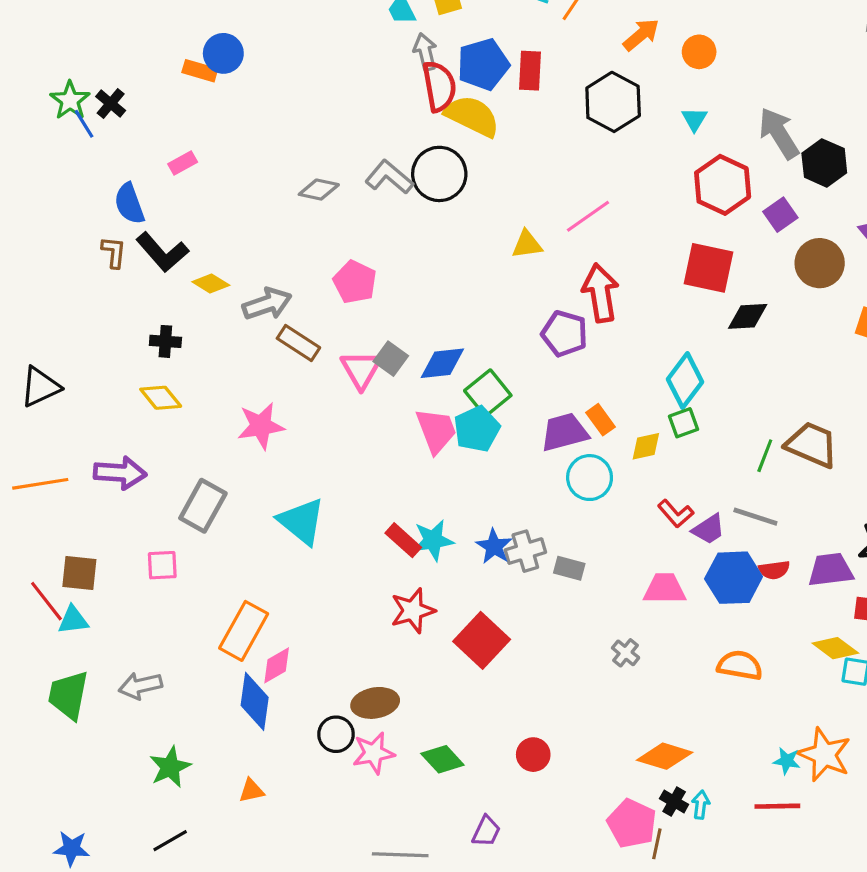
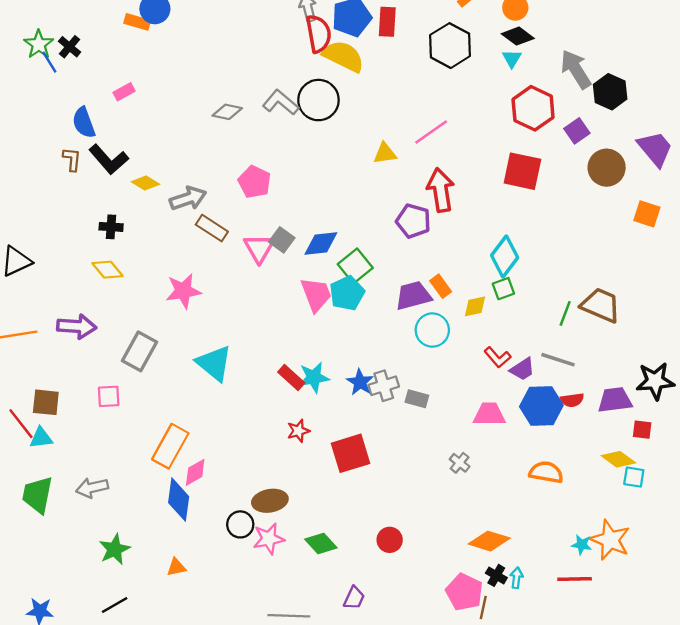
black diamond: (748, 316) -> (518, 36), moved, turned 40
red star: (413, 611) -> (298, 431), size x0.7
red square: (482, 640) -> (351, 453), turned 30

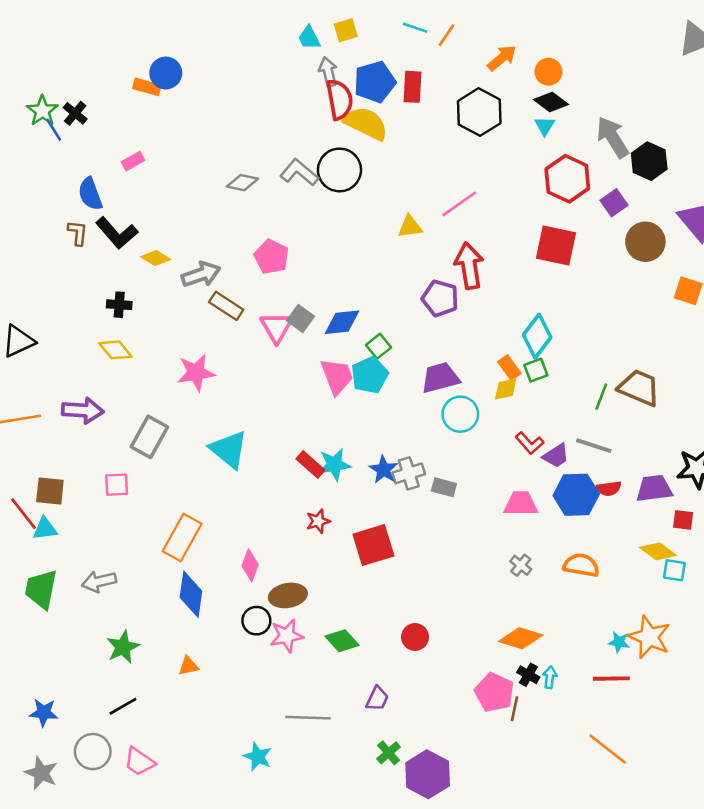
green square: (355, 266) -> (379, 346), size x0.7
orange rectangle: (441, 286) -> (509, 368), moved
gray cross: (460, 463) -> (521, 565), moved
pink diamond: (195, 472) -> (250, 565), moved, turned -40

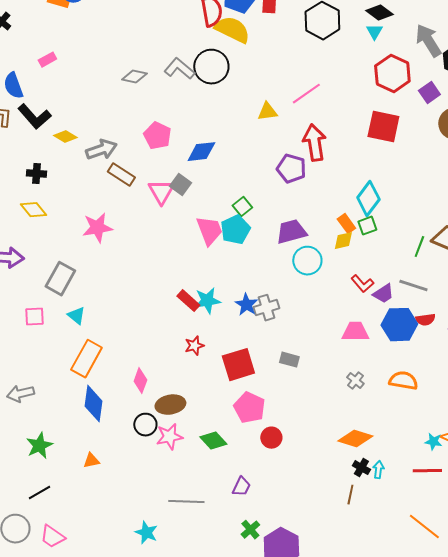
blue diamond: (342, 322) -> (201, 152), moved
cyan triangle: (229, 449) -> (76, 316), moved, size x0.6
gray rectangle: (444, 487) -> (289, 360), moved
pink pentagon: (494, 692) -> (249, 408), moved

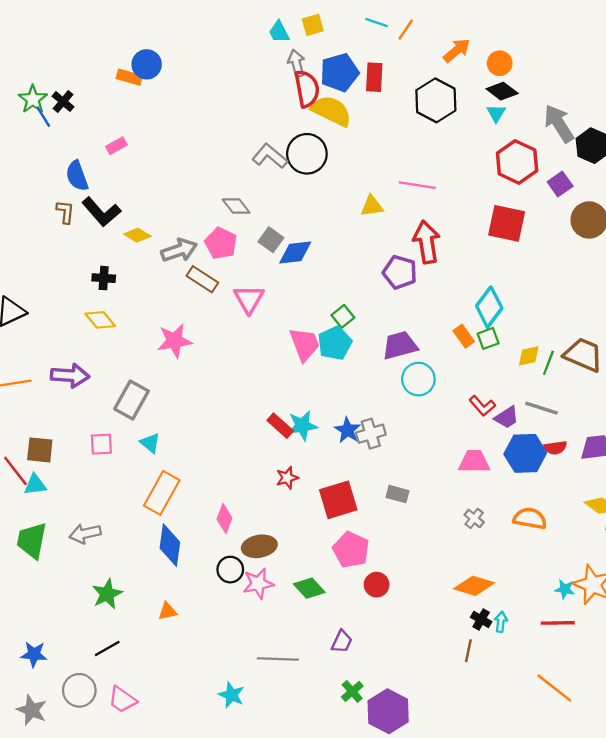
gray diamond: (134, 77) -> (236, 206), moved, turned 40
pink line: (306, 94) -> (417, 185), turned 44
pink pentagon: (157, 136) -> (221, 243), moved
gray square: (180, 185) -> (271, 240), moved
yellow diamond: (343, 241) -> (529, 356), moved

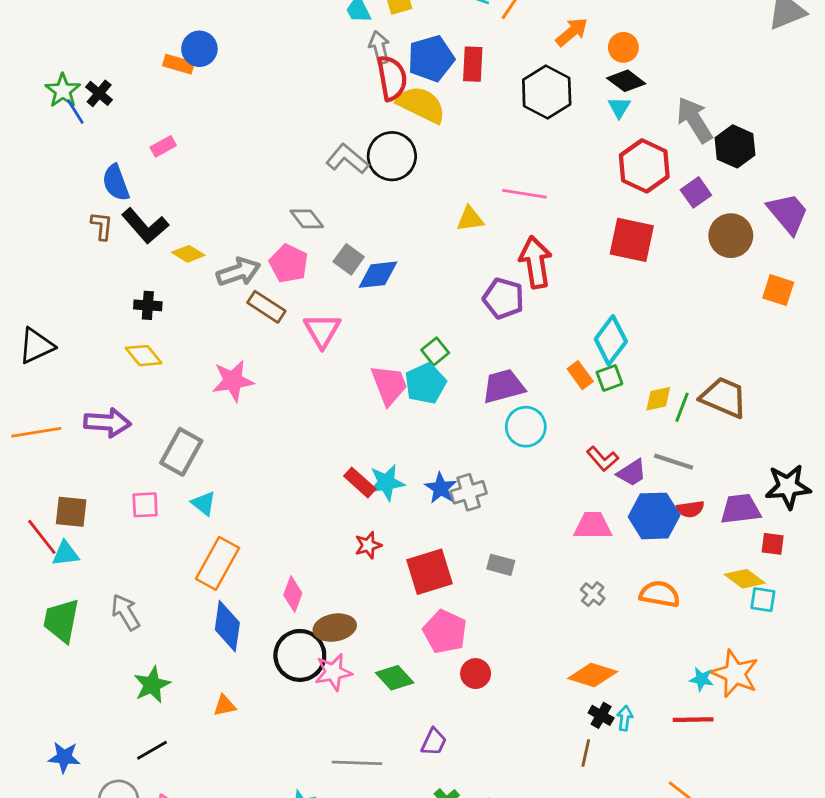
gray arrow: (85, 534) -> (126, 612), turned 72
black circle: (230, 570) -> (300, 655), size x1.6

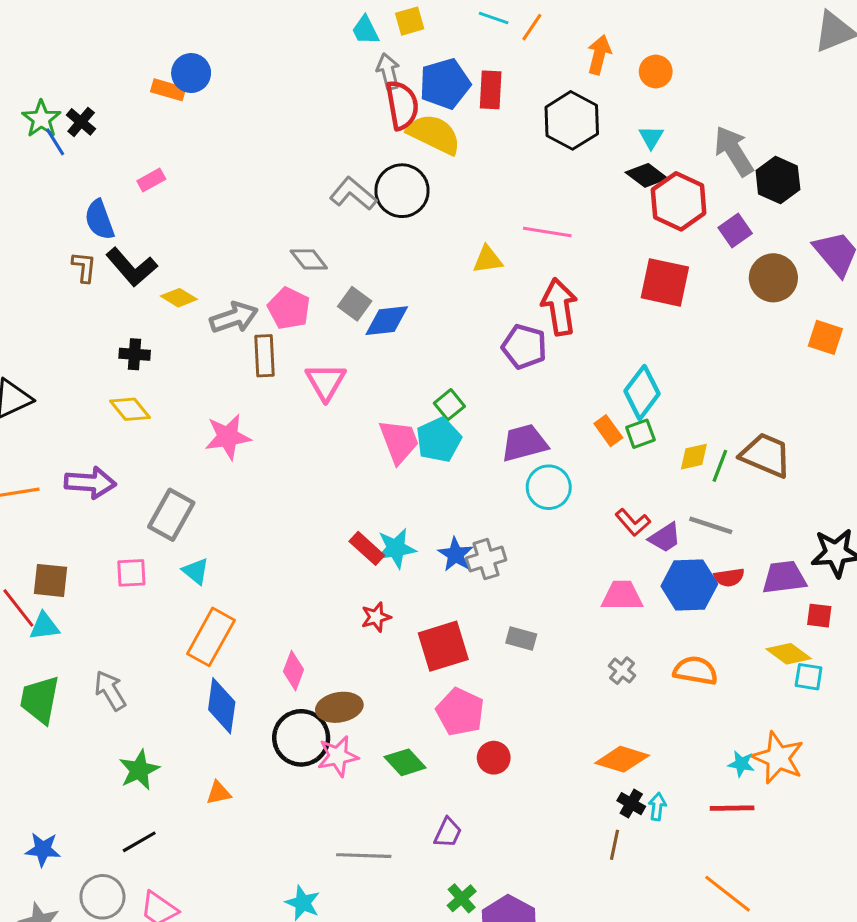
orange arrow: (572, 32) -> (599, 55), turned -36
black diamond: (626, 81) -> (647, 175), moved
brown rectangle: (266, 307) -> (264, 356), turned 54

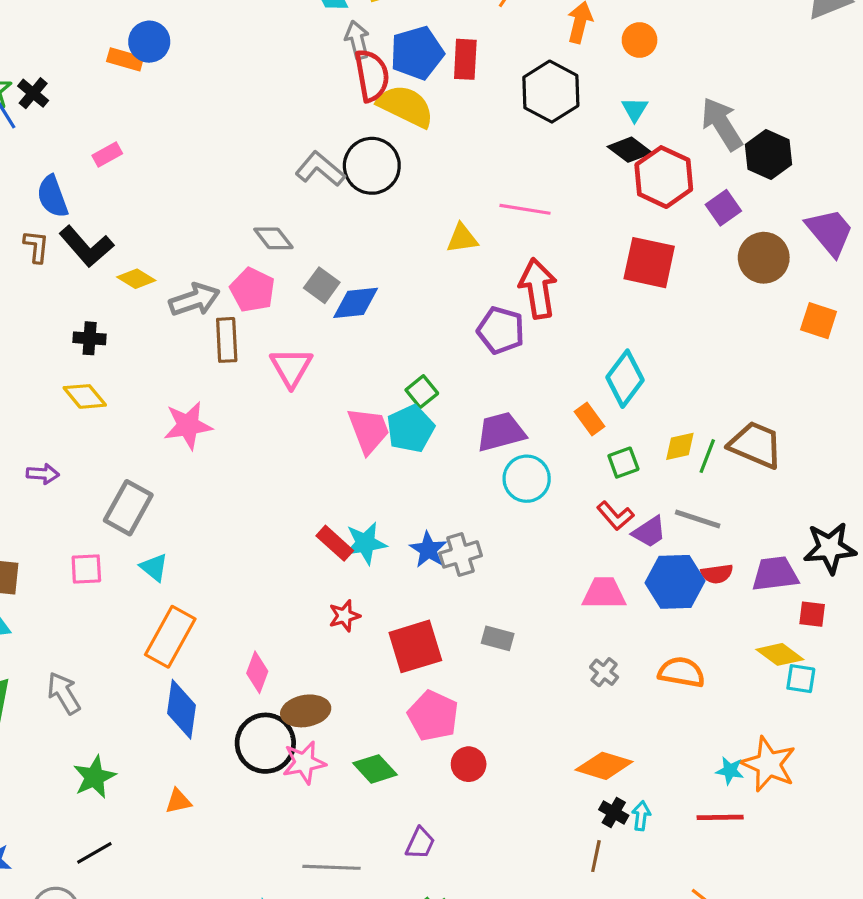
green square: (640, 434) -> (623, 463), moved
purple arrow: (90, 483) -> (43, 474), size x0.6

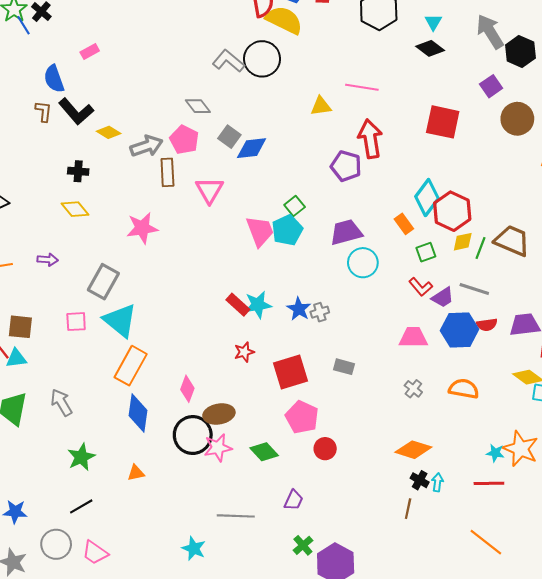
red hexagon: (664, 177) -> (452, 211), moved
gray cross: (460, 554) -> (320, 312), size x0.7
cyan triangle: (154, 567) -> (120, 320), size x1.8

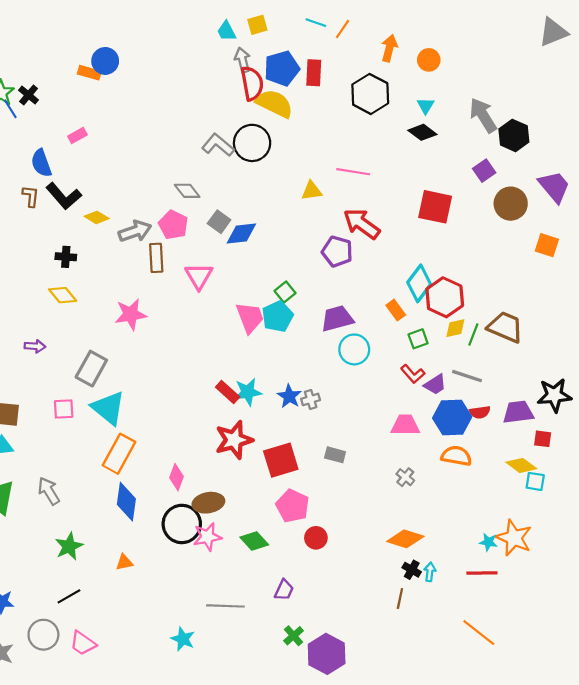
red arrow: (370, 139) -> (362, 224), turned -45
red star: (244, 352) -> (234, 440), size x1.8
orange semicircle: (464, 389) -> (456, 456), moved

